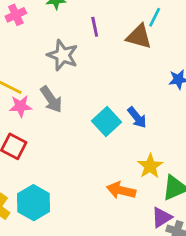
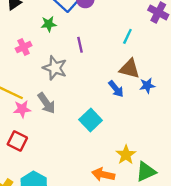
pink cross: (16, 15) -> (24, 47), moved
brown triangle: (139, 37) -> (130, 69), moved
blue arrow: (137, 118) -> (116, 89), moved

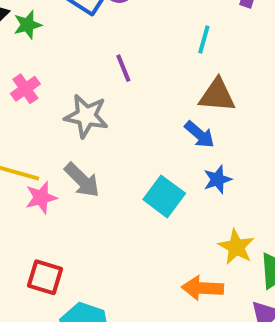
green star: (49, 24) -> (28, 25), moved
blue star: (147, 86) -> (217, 179), moved
red square: (17, 141) -> (45, 277), moved

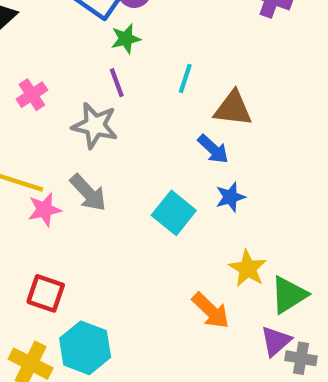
green star: (28, 25) -> (126, 39), moved
cyan line: (204, 39) -> (185, 79), moved
purple line: (123, 68) -> (117, 83), moved
orange arrow: (202, 288) -> (211, 311), turned -141

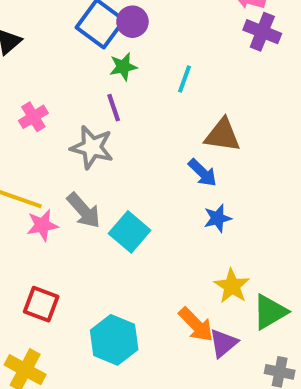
cyan line: (185, 79) -> (185, 79), moved
cyan square: (174, 213) -> (130, 232), moved
purple triangle: (276, 341) -> (223, 343), moved
cyan hexagon: (85, 348) -> (114, 340), moved

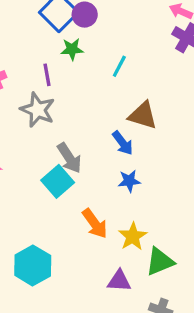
purple line: (114, 108) -> (47, 75), moved
gray arrow: (84, 211) -> (69, 158), moved
orange arrow: (196, 325) -> (95, 224), moved
purple triangle: (223, 343) -> (119, 281), turned 35

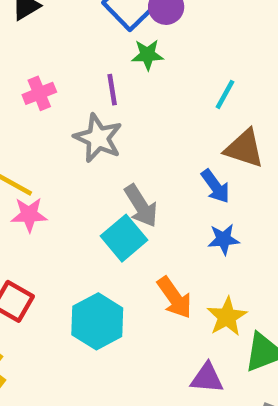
cyan line: (119, 66) -> (225, 94), moved
cyan hexagon: (33, 265) -> (97, 321), moved

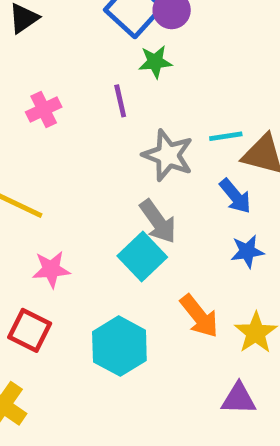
cyan line: (225, 94) -> (226, 136), moved, turned 56
gray star: (98, 138) -> (168, 155), moved
pink star: (29, 215) -> (51, 269), moved

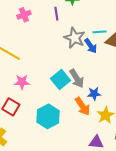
blue arrow: (235, 196) -> (91, 46), moved
gray arrow: (158, 221) -> (77, 78), moved
blue star: (247, 251) -> (94, 94), moved

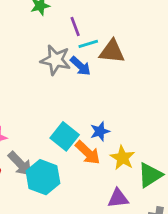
purple line: (56, 14) -> (75, 27), moved
gray arrow: (77, 78) -> (20, 164), moved
cyan square: (60, 80) -> (65, 136), moved

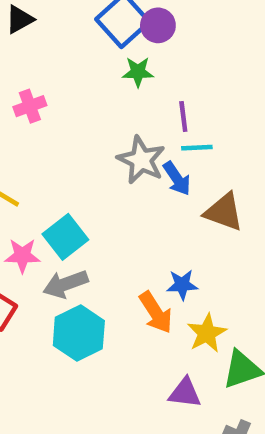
brown triangle: (112, 51) -> (224, 212), moved
cyan square: (65, 136) -> (65, 237), moved
gray arrow: (20, 164) -> (65, 284), moved, turned 100

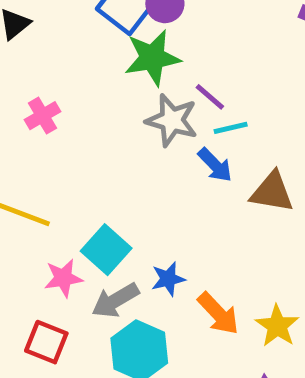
green star: (138, 72) -> (152, 58), size x1.6
purple line: (183, 116) -> (210, 97), turned -32
gray star: (141, 160) -> (172, 120), moved
blue star: (182, 285) -> (168, 279), moved

